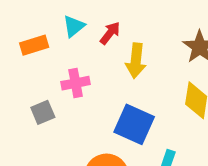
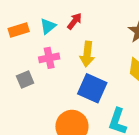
cyan triangle: (74, 26) -> (48, 26), moved
yellow arrow: (136, 61) -> (87, 54), moved

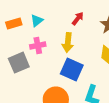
red arrow: (75, 21) -> (78, 19), moved
gray square: (25, 79) -> (19, 63), size x1.5

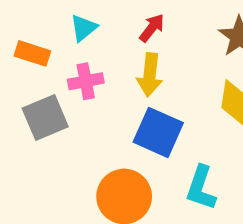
red arrow: (78, 19) -> (152, 28), moved
orange rectangle: (14, 24) -> (32, 53), moved, turned 35

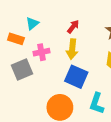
cyan triangle: (84, 28) -> (32, 24), moved

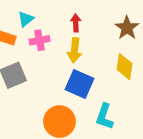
red arrow: (73, 27) -> (76, 23), turned -40
pink cross: (41, 52) -> (39, 40), moved

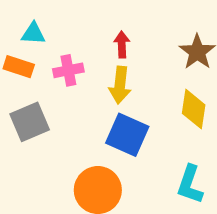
cyan triangle: (26, 19) -> (33, 33), moved, turned 42
cyan L-shape: (104, 117) -> (190, 185), moved

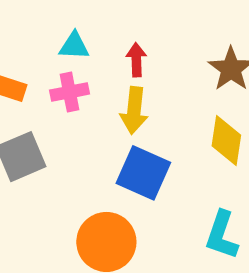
cyan triangle: (33, 33) -> (74, 46), moved

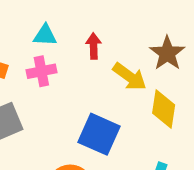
yellow arrow: (134, 110) -> (130, 77), moved, turned -60

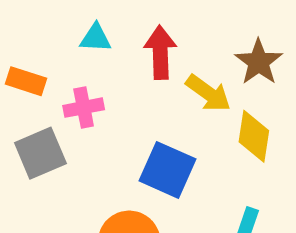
red arrow: (94, 46) -> (160, 52), size x1.5
pink cross: (41, 71) -> (84, 108), moved

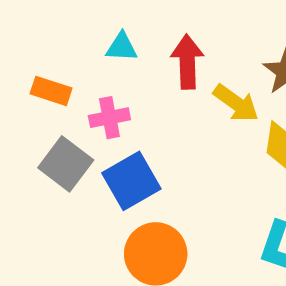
gray square: (40, 153) -> (66, 164), turned -30
blue square: (168, 170) -> (131, 181), moved, turned 36

